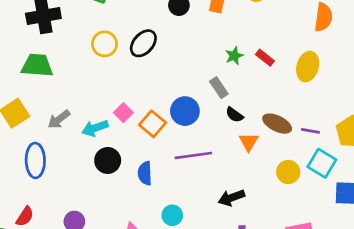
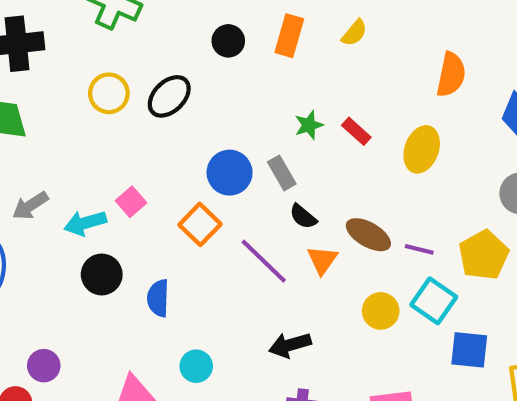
blue circle: (185, 111) -> (230, 173), moved
orange square: (153, 124) -> (200, 224), moved
purple line: (193, 155) -> (264, 261), moved, turned 48

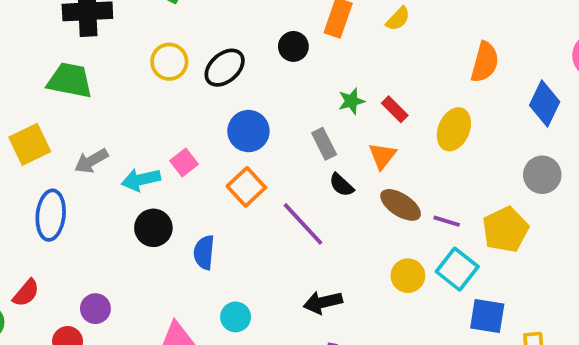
black circle: (228, 41) -> (293, 46), moved
blue circle: (230, 173) -> (248, 131), moved
orange triangle: (322, 260) -> (382, 156), moved

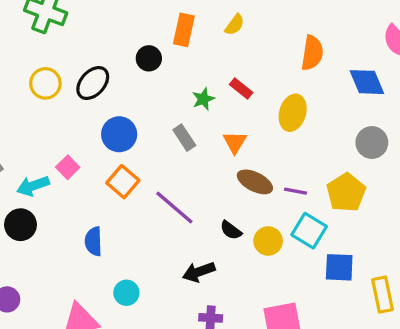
blue diamond: (545, 103) -> (367, 82), turned -42
red rectangle: (395, 109) -> (241, 89), moved
black semicircle: (341, 185) -> (231, 230), moved
black circle: (153, 228) -> (20, 225), moved

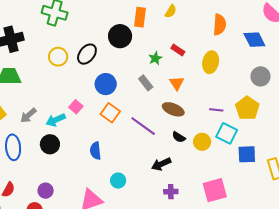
black circle: (149, 58) -> (120, 36), size x1.5
brown ellipse: (255, 182) -> (173, 109), moved

